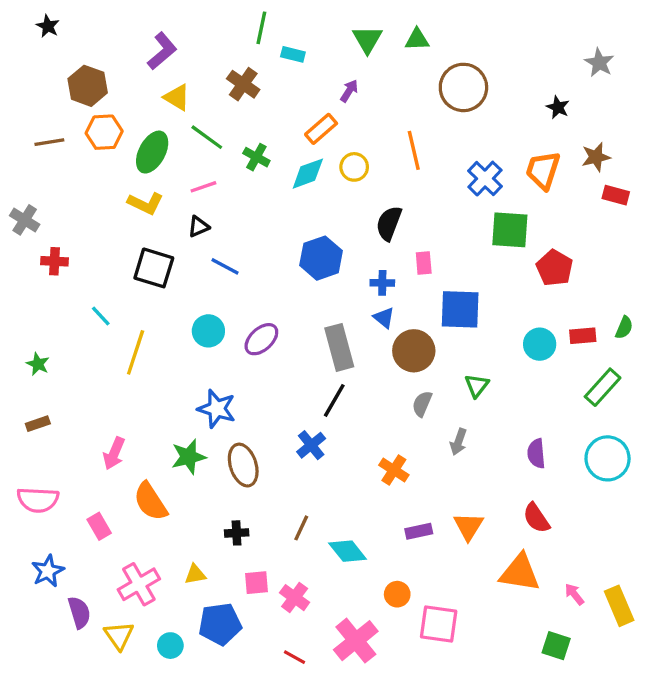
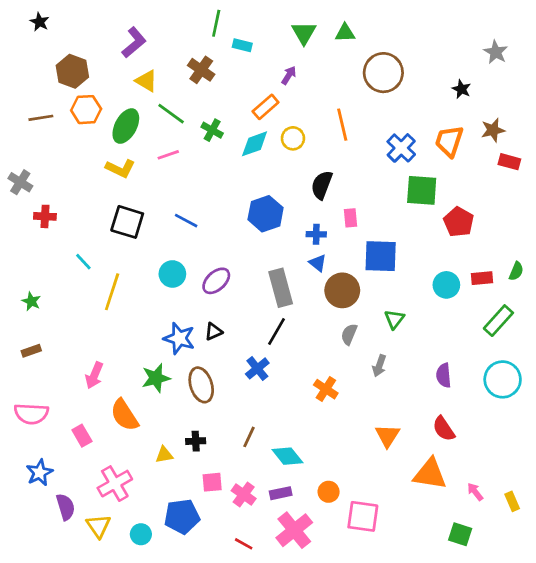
black triangle: (198, 227) -> (213, 332), moved
purple rectangle: (419, 531) -> (281, 493), moved
yellow triangle: (195, 574) -> (164, 455), moved
yellow rectangle: (619, 606) -> (512, 501), size x0.6

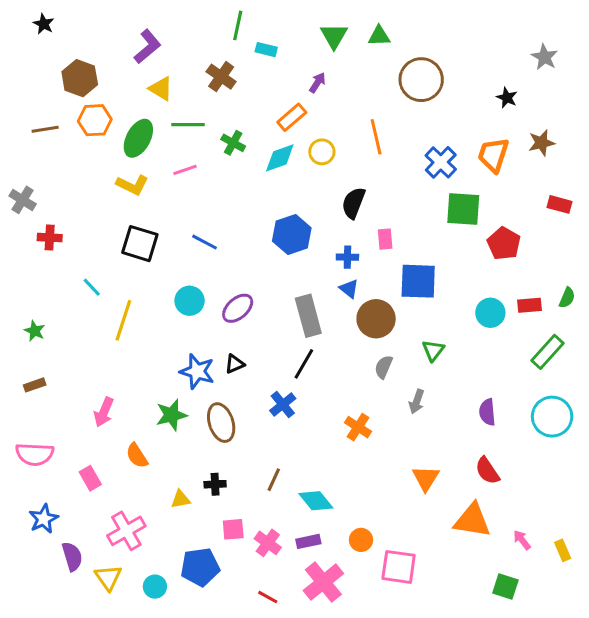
green line: (171, 114) -> (188, 125), turned -36
red rectangle: (509, 162) -> (560, 204), moved
orange semicircle: (124, 415) -> (137, 456), size x0.7

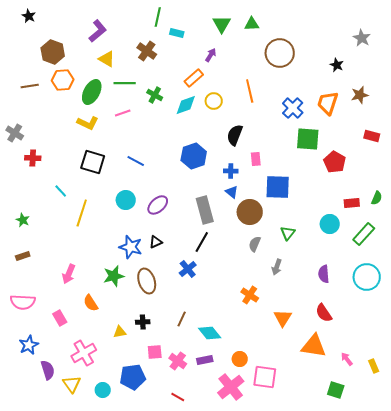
cyan circle: (490, 313) -> (330, 224), moved
orange cross: (358, 427) -> (250, 295), moved
pink cross: (323, 582) -> (231, 387), moved

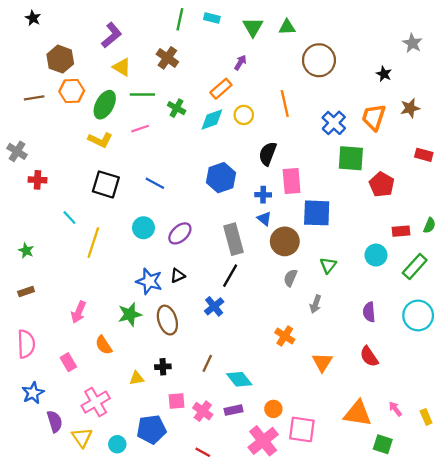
cyan rectangle: (177, 33) -> (212, 18), moved
pink rectangle: (256, 159) -> (292, 181), size x1.6
pink semicircle: (23, 302) -> (26, 344), turned -95
orange triangle: (314, 346) -> (358, 413), moved

